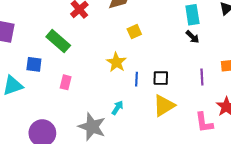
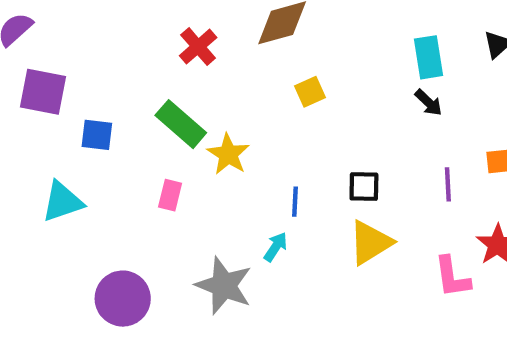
green rectangle: (58, 41) -> (181, 124), moved
yellow star: (116, 62) -> (228, 154), moved
blue square: (34, 64) -> (97, 135), moved
blue line: (136, 79) -> (295, 202), moved

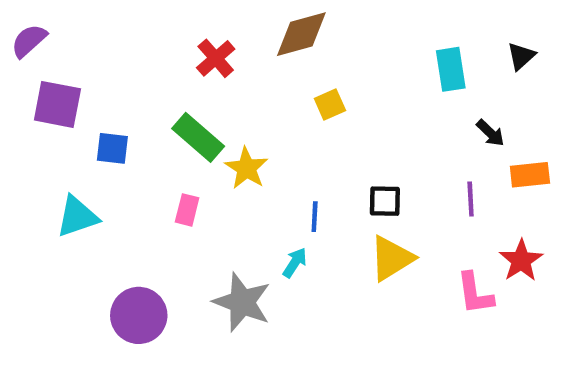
black arrow: (429, 103) -> (490, 133), moved

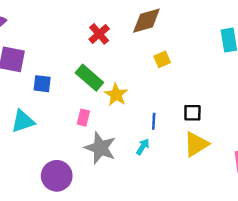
gray star: (242, 302) -> (100, 148), moved

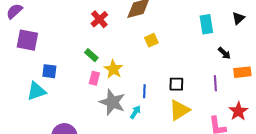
green rectangle: (89, 78) -> (91, 55), size x0.6
blue square: (42, 84) -> (49, 71), moved
pink rectangle: (83, 118) -> (94, 78), moved
gray star: (100, 148) -> (112, 102), moved

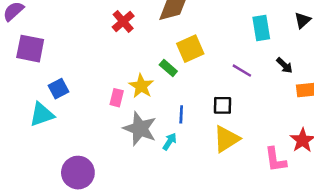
yellow square: (151, 40) -> (190, 49), size x1.5
green rectangle: (91, 55) -> (168, 68), moved
blue square: (49, 71) -> (59, 89), turned -35
purple line: (215, 83) -> (242, 71), moved, turned -56

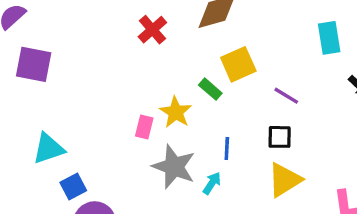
purple line: (242, 71) -> (286, 96), moved
blue square: (59, 89) -> (73, 186), moved

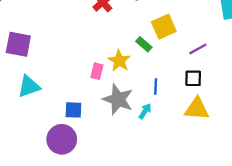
purple square: (34, 64) -> (18, 44), moved
purple line: (286, 96) -> (198, 49), turned -60
yellow triangle: (285, 180) -> (197, 109), turned 36
blue square: (73, 186) -> (73, 110), moved, turned 30

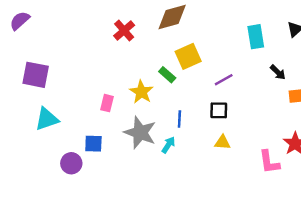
pink rectangle: (97, 71) -> (107, 103), moved
yellow triangle: (197, 109) -> (222, 142), size x0.6
purple circle: (62, 139) -> (71, 163), moved, size x0.7

